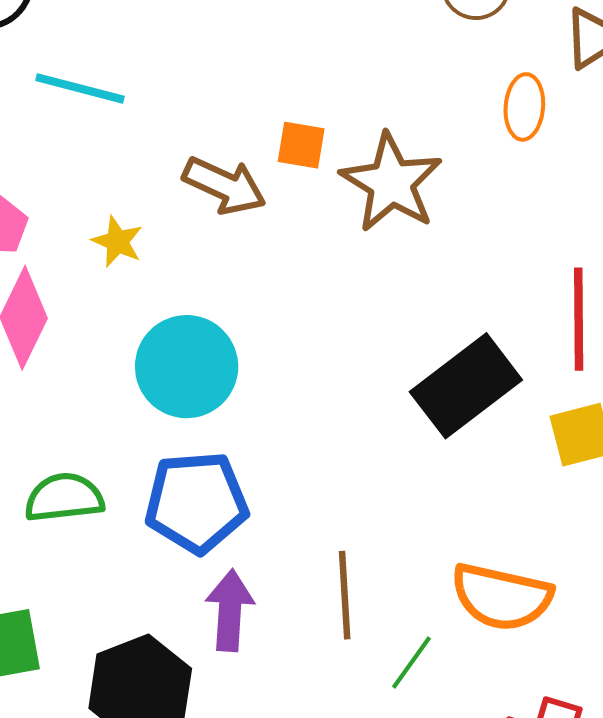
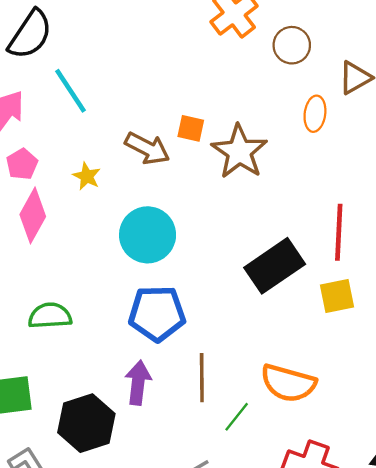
cyan line: (80, 88) -> (71, 91), turned 39
cyan circle: (187, 367) -> (148, 235), moved
blue pentagon: (196, 502) -> (157, 313), moved

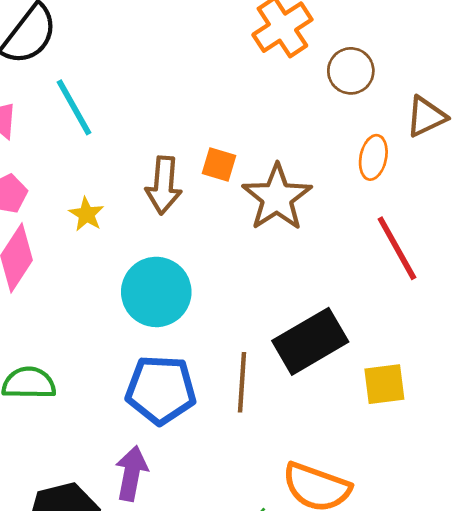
brown arrow: (147, 148) -> (164, 185), turned 63
red line: (339, 232) -> (397, 248), moved, turned -36
brown line: (202, 378) -> (242, 382), moved

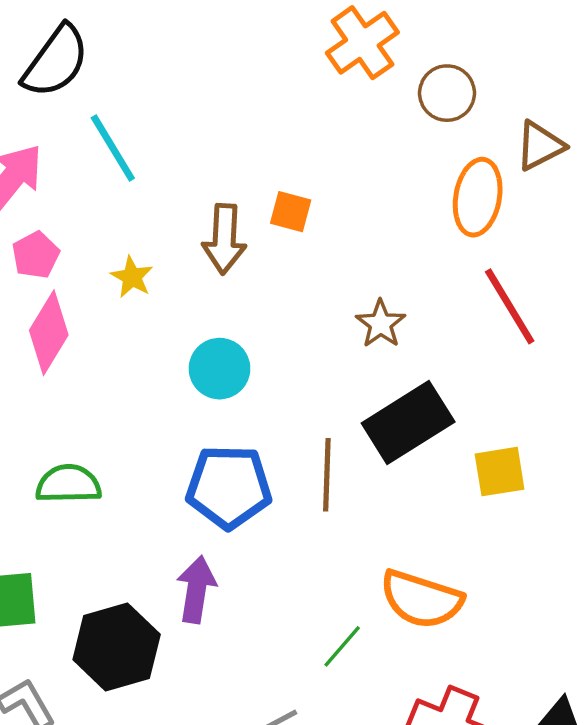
orange ellipse: (373, 157) -> (478, 197), size x1.4
brown star: (277, 197) -> (381, 324), moved, size x0.6
cyan circle: (156, 292) -> (219, 369), size x0.7

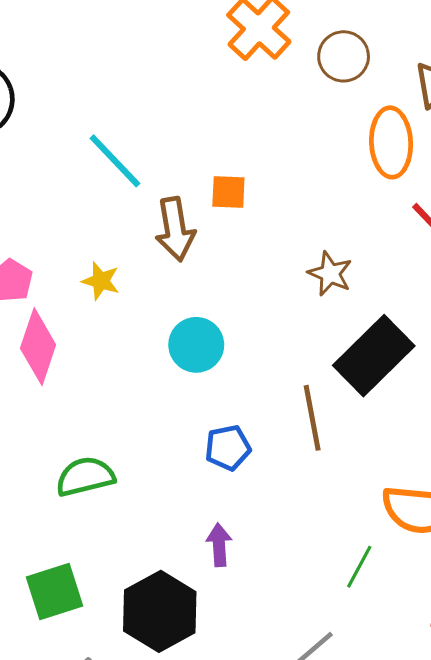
cyan line: (113, 148) -> (115, 161), moved
blue pentagon: (229, 487) -> (228, 448), size x0.6
purple arrow: (196, 590) -> (219, 545), size x0.7

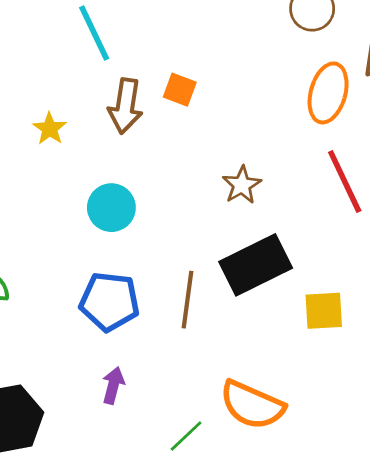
blue pentagon: (228, 448) -> (109, 302), size x1.5
purple arrow: (219, 545) -> (113, 385), moved

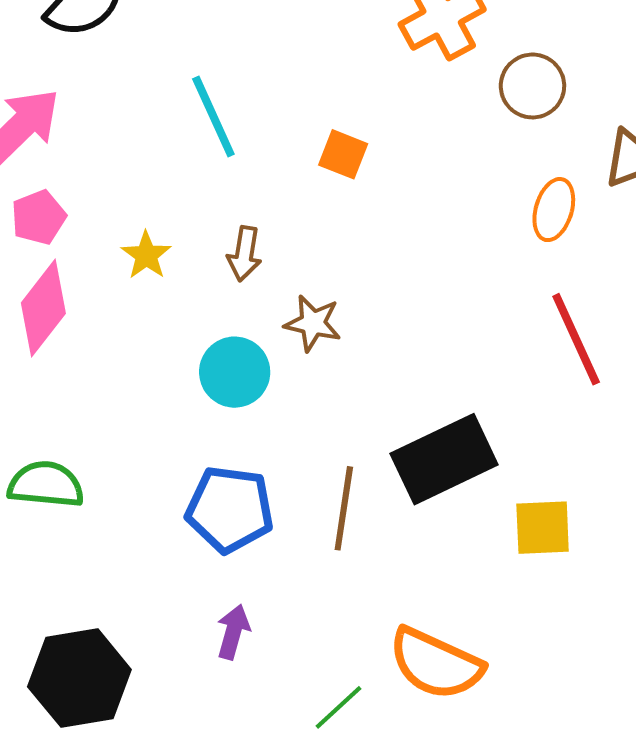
orange square: (180, 90) -> (343, 154), moved
orange ellipse: (328, 93) -> (554, 210), size x0.7
brown arrow: (125, 106) -> (244, 254), moved, size x0.7
brown star: (242, 185) -> (313, 323), moved, turned -30

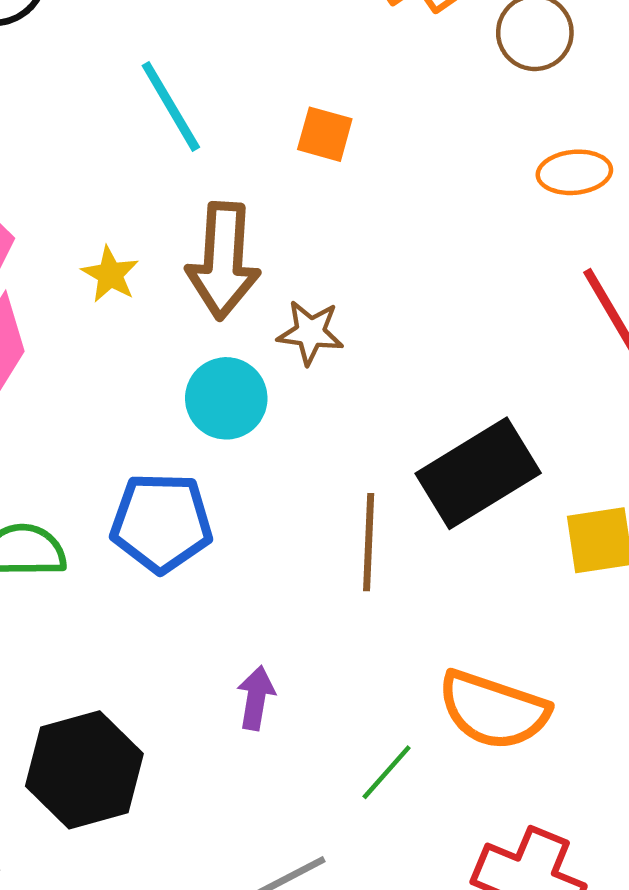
orange ellipse: (554, 210) -> (574, 172), turned 74
brown arrow: (244, 254) -> (223, 261), size x1.8
blue pentagon: (230, 509) -> (161, 523), moved

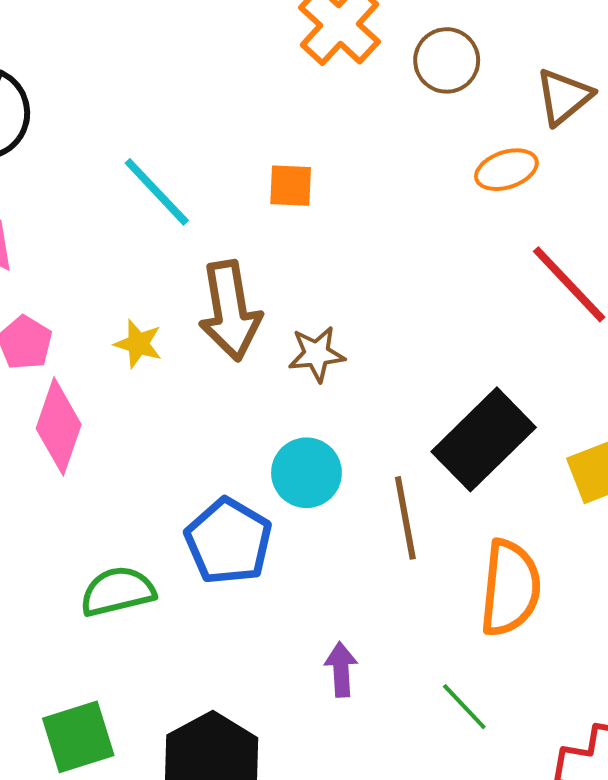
cyan circle: (226, 398) -> (306, 473), moved
blue pentagon: (161, 523) -> (228, 541), turned -30
orange semicircle: (493, 710) -> (510, 588), moved, turned -90
green line: (387, 772) -> (464, 707), turned -72

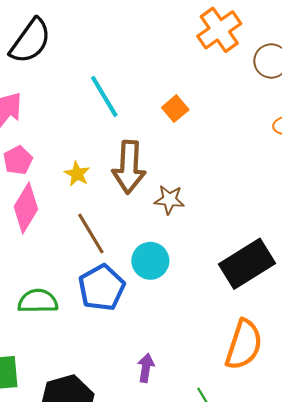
orange square: (291, 186) -> (175, 109), turned 35
brown line: (405, 518) -> (91, 233), moved, turned -33

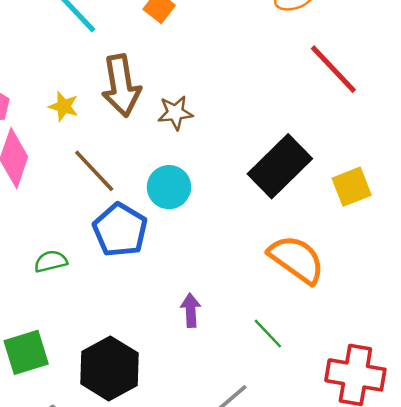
green semicircle: (38, 301) -> (51, 261), size x0.7
orange semicircle: (244, 345) -> (296, 259), turned -60

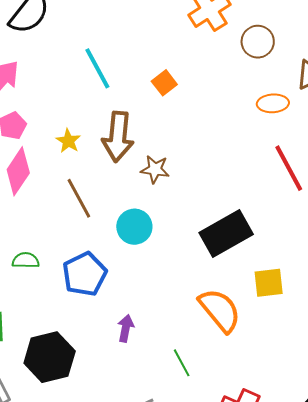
yellow square: (352, 187) -> (269, 283), moved
blue pentagon: (120, 230) -> (85, 274), moved

